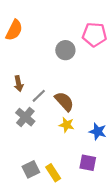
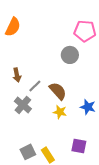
gray circle: (65, 50) -> (70, 55), moved
blue star: (98, 132) -> (88, 107), moved

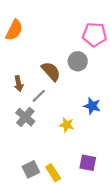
brown semicircle: (58, 91) -> (51, 71), moved
blue star: (88, 107) -> (92, 106), moved

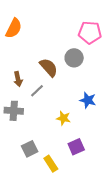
gray cross: (25, 117) -> (14, 111), moved, turned -36
purple square: (88, 163) -> (76, 147), moved, turned -35
gray square: (31, 169) -> (30, 149), moved

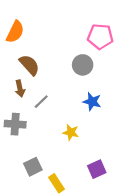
brown semicircle: (49, 67) -> (29, 65), moved
blue star: (88, 100) -> (92, 102), moved
purple square: (76, 147) -> (97, 169), moved

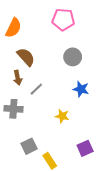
pink pentagon: (100, 37) -> (63, 20), moved

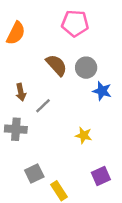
brown semicircle: (26, 57) -> (57, 65), moved
blue star: (81, 89) -> (102, 91), moved
yellow star: (62, 116) -> (84, 135), moved

